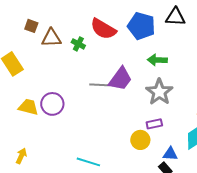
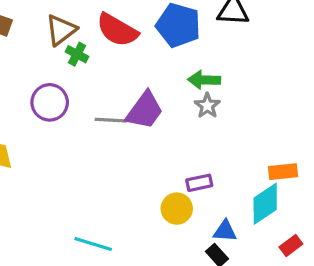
brown triangle: (51, 38) -> (61, 30), moved, turned -35
gray star: (159, 92) -> (207, 106), moved, size x0.6
purple circle: (52, 104) -> (50, 102), moved

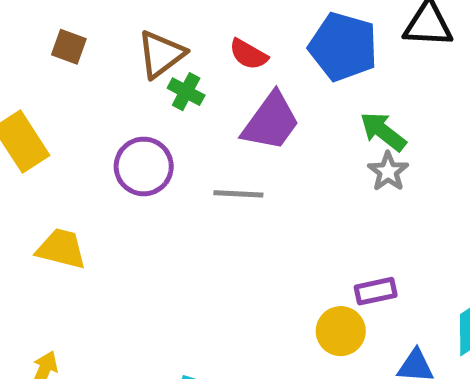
red semicircle: (117, 30) -> (248, 54), size x0.6
green arrow: (204, 80) -> (383, 132), turned 36
purple trapezoid: (145, 110) -> (271, 122), moved

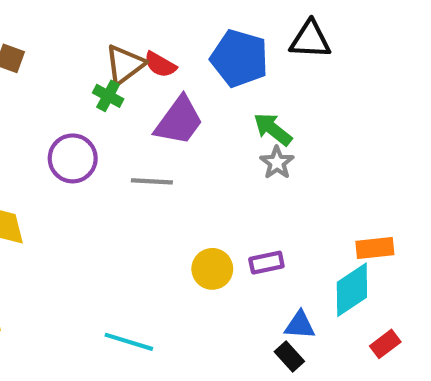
brown triangle: (161, 54) -> (125, 65), moved
yellow circle: (341, 331) -> (212, 269), moved

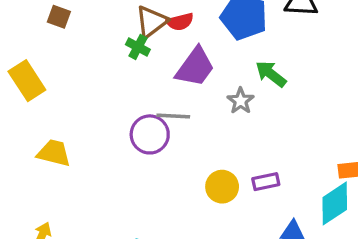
red semicircle: (160, 65) -> (180, 22), turned -44
purple circle: (73, 158) -> (150, 134), moved
gray star: (277, 163) -> (241, 101), moved

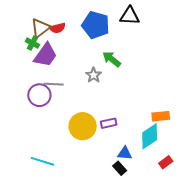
purple trapezoid: (195, 67) -> (45, 55), moved
yellow circle: (222, 187) -> (83, 126), size x1.4

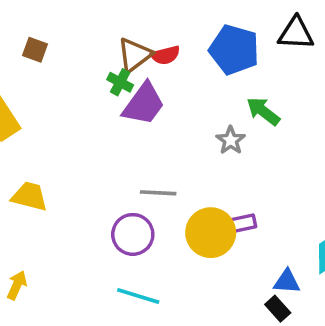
gray line: (53, 84) -> (158, 193), moved
purple circle: (39, 95) -> (133, 234), moved
purple rectangle: (109, 123) -> (241, 224), moved

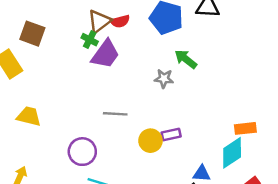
brown square: (35, 50) -> (32, 34), moved, size x1.5
gray star: (231, 140) -> (164, 79), turned -30
yellow circle: (211, 233) -> (150, 141), size x0.7
purple circle: (133, 234) -> (82, 152), moved

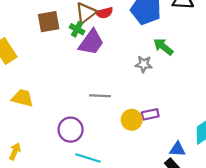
brown square: (32, 34) -> (49, 22), moved, turned -30

